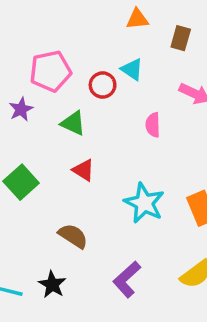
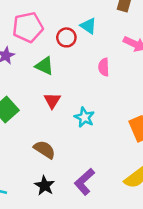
red triangle: (83, 170) -> (52, 101), turned 30
cyan star: (144, 203) -> (84, 117), moved, size x0.7
black star: (52, 285) -> (45, 186), moved

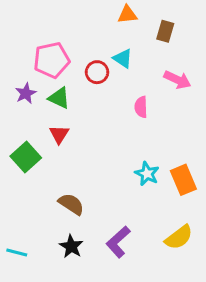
green triangle: (45, 66) -> (59, 98), moved
red triangle: (52, 101) -> (59, 134), moved
cyan star: (84, 117) -> (147, 174), moved

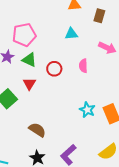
cyan triangle: (123, 59) -> (71, 34), turned -40
red circle: (97, 72) -> (54, 69), moved

